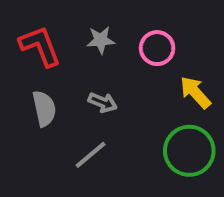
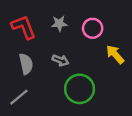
green circle: (189, 151) -> (80, 89), moved
gray line: (91, 155) -> (19, 97), moved

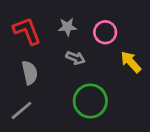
gray arrow: (60, 60) -> (75, 58), moved

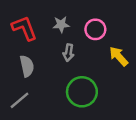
gray arrow: (75, 58) -> (68, 53), turned 77

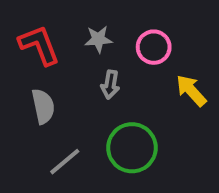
gray line: (20, 100) -> (65, 162), moved

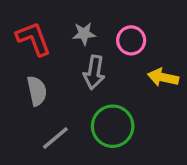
gray arrow: (110, 85) -> (94, 72), size x1.4
yellow arrow: (191, 91) -> (163, 77), turned -36

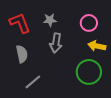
pink circle: (131, 40) -> (89, 23), moved
green circle: (113, 126) -> (89, 72), moved

